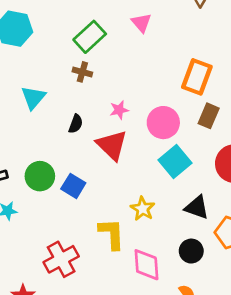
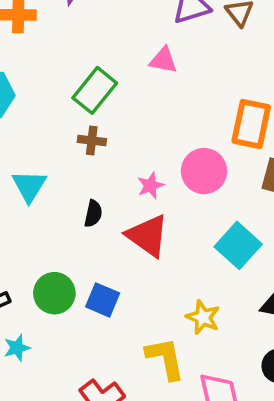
pink triangle: (141, 23) -> (163, 60), turned -30
pink circle: (163, 123) -> (204, 171), moved

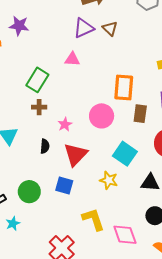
pink star: (150, 186) -> (65, 124), moved
red triangle: (148, 236) -> (76, 154), turned 45
blue square: (103, 300) -> (64, 186), moved
yellow star: (203, 317) -> (109, 180), moved

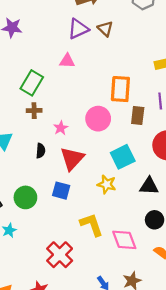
cyan square: (125, 154) -> (123, 157), turned 30

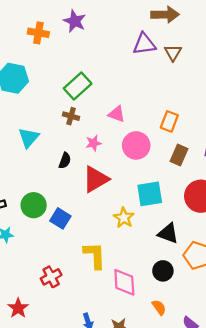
pink triangle: (67, 61) -> (117, 114), moved
orange rectangle: (120, 89) -> (169, 121), size x0.7
blue square: (61, 191) -> (60, 218), moved
red cross: (60, 255) -> (51, 277), size x0.7

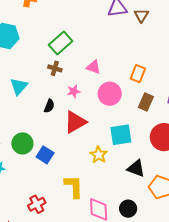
black circle: (163, 271) -> (128, 209), moved

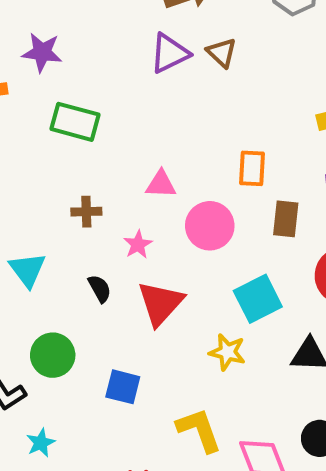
green rectangle: (61, 43) -> (75, 122), moved, turned 75
black semicircle: (49, 106) -> (100, 289), turned -32
green circle: (22, 143) -> (53, 355), moved

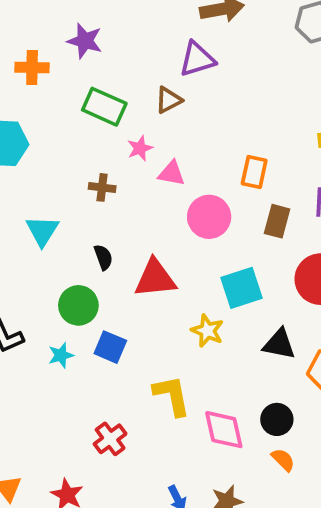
brown triangle: (222, 53) -> (168, 100), moved, turned 40
pink star: (138, 244) -> (140, 148), moved
red triangle: (161, 303) -> (155, 278), turned 33
green circle: (53, 355) -> (78, 305), moved
cyan star: (41, 443) -> (61, 355), moved

